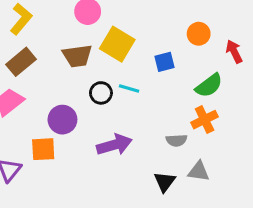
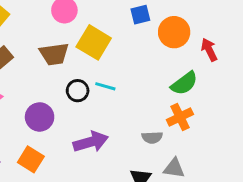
orange circle: (199, 34) -> (174, 32), size x1.4
blue square: (165, 62) -> (140, 15), moved
orange square: (43, 149) -> (31, 159), moved, turned 35

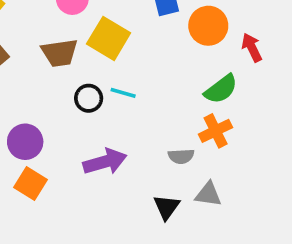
purple circle: (40, 117) -> (25, 142), moved

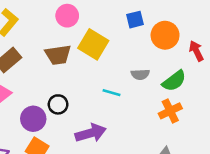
cyan line: (123, 93) -> (112, 93), moved
black circle: (89, 98) -> (58, 104), moved
gray semicircle: (181, 156) -> (140, 74), moved

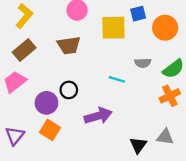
yellow square: (93, 44) -> (113, 28), moved, turned -32

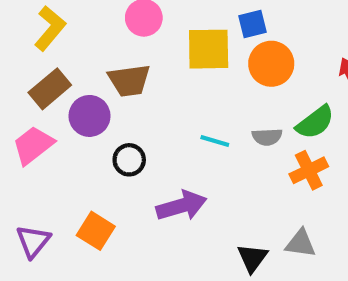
orange circle: (165, 28) -> (271, 64), moved
gray semicircle: (143, 63) -> (267, 137), moved
purple circle: (46, 103) -> (90, 116), moved

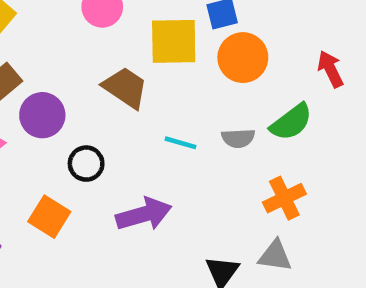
brown trapezoid: (129, 80) -> (125, 88), moved, turned -138
orange cross: (309, 170) -> (284, 198), moved
orange square: (96, 231) -> (49, 217), moved

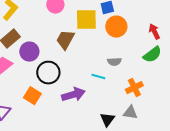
brown trapezoid: (125, 88) -> (65, 40), turned -95
green semicircle: (291, 122) -> (152, 55), moved
cyan line: (181, 143) -> (98, 77), moved
black circle: (86, 164) -> (48, 73), size x1.5

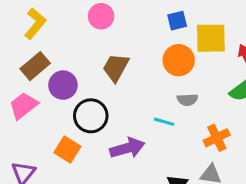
yellow square: (86, 20) -> (211, 38), moved
orange circle: (116, 27) -> (179, 60), moved

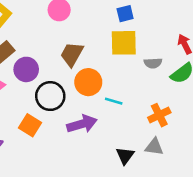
yellow square: (211, 38) -> (124, 43), moved
orange circle: (179, 60) -> (88, 82), moved
gray semicircle: (187, 100) -> (153, 63), moved

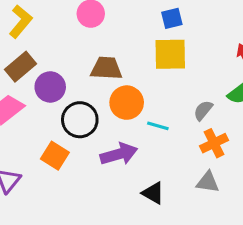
brown trapezoid: (72, 54) -> (106, 68), turned 64
gray semicircle: (153, 63) -> (203, 110), moved, turned 132
black triangle: (125, 156) -> (153, 193), moved, turned -36

